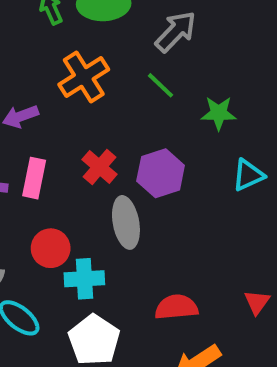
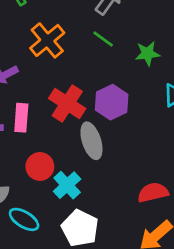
red cross: (100, 167) -> (67, 103), size x1.4
cyan cross: (84, 279) -> (67, 185), turned -32
red semicircle: (176, 307) -> (153, 192), moved

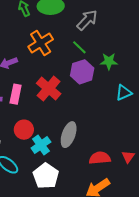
purple hexagon: (112, 102) -> (82, 72), moved
gray ellipse: (91, 141) -> (69, 135), moved, turned 30

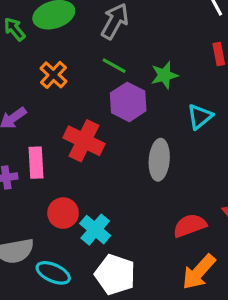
orange cross: (41, 43) -> (53, 75), size x0.7
gray ellipse: (69, 135) -> (159, 160), moved

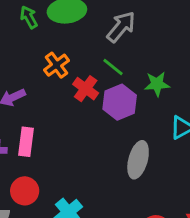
red cross: (84, 141) -> (86, 89), moved, size x0.7
red circle: (63, 213) -> (25, 191), moved

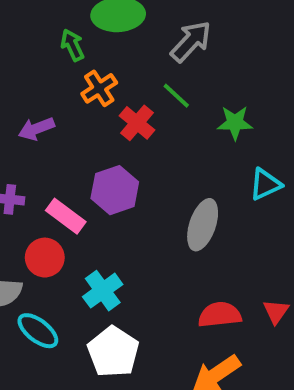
green arrow: (29, 17) -> (72, 45), moved
purple hexagon: (120, 102) -> (115, 190), moved
pink rectangle: (26, 142) -> (66, 216), moved, turned -64

